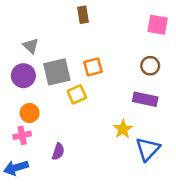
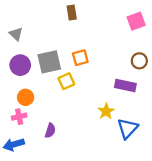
pink square: (158, 25) -> (136, 21), turned -30
gray triangle: (31, 46) -> (16, 34), moved
brown circle: (150, 66) -> (139, 61), moved

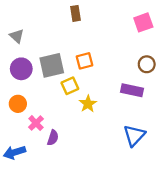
orange circle: (26, 97) -> (18, 104), moved
yellow star: (106, 111) -> (88, 104), moved
pink cross: (19, 117) -> (36, 123), moved, turned -32

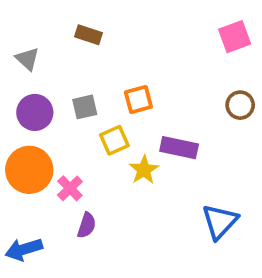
brown rectangle: (75, 13) -> (88, 35), moved, turned -63
gray square: (52, 65) -> (85, 107), size x0.6
purple rectangle: (132, 90) -> (179, 148), moved
orange circle: (18, 104) -> (29, 170), size x1.6
pink cross: (36, 123) -> (70, 188), moved

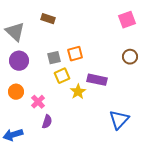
gray triangle: (27, 59) -> (15, 32), size x1.5
gray square: (85, 107) -> (54, 58), moved
orange circle: (29, 170) -> (16, 92), size x0.6

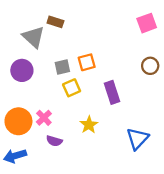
gray triangle: (15, 32) -> (33, 37), moved
purple rectangle: (97, 80) -> (112, 92), turned 60
orange circle: (16, 92) -> (18, 121), moved, size x1.5
yellow star: (78, 92) -> (89, 125), moved
purple semicircle: (47, 122) -> (54, 141), turned 88

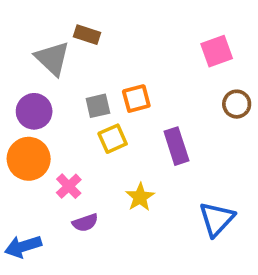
pink square: (147, 23) -> (217, 51), moved
orange circle: (18, 121) -> (29, 159), moved
purple semicircle: (54, 141) -> (85, 223), turned -35

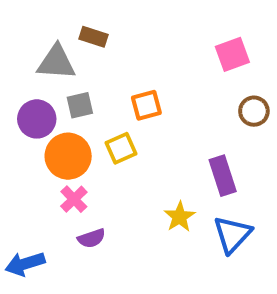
gray triangle: (52, 58) -> (56, 62), turned -39
gray square: (98, 106) -> (80, 105), moved
purple rectangle: (176, 146) -> (223, 176), moved
orange circle: (29, 159) -> (68, 156), moved
yellow star: (140, 197) -> (180, 217), moved

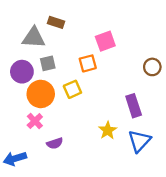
pink square: (232, 54) -> (105, 41), moved
pink cross: (74, 199) -> (35, 121), moved

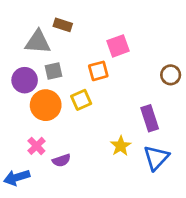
pink cross: (35, 121) -> (36, 146), moved

